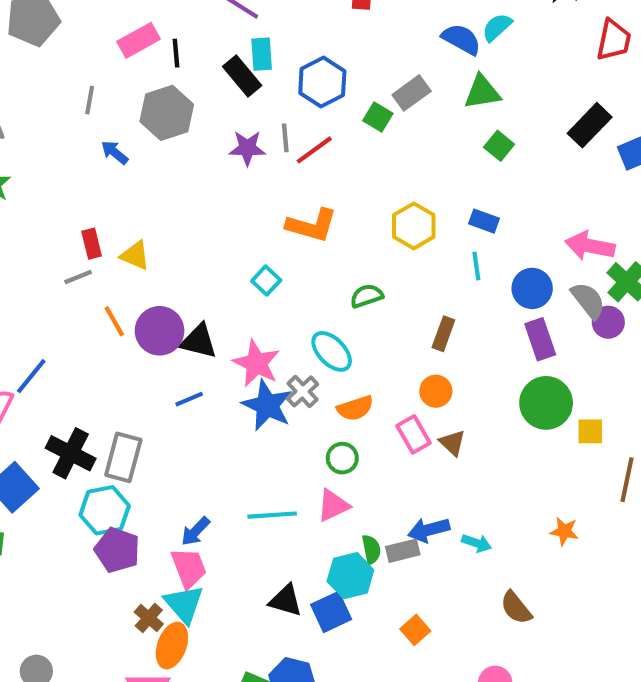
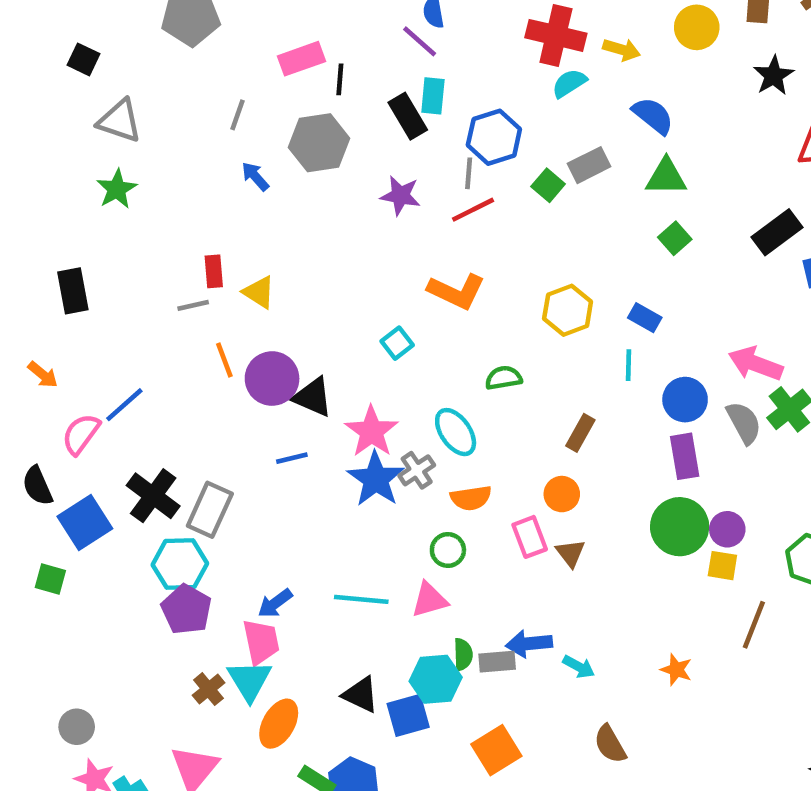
cyan semicircle: (497, 27) -> (569, 83), moved
gray line: (285, 138) -> (469, 173), moved
purple circle: (608, 322) -> (727, 529), moved
orange square: (415, 630) -> (496, 750), size x1.5
orange ellipse: (172, 646) -> (279, 724), moved

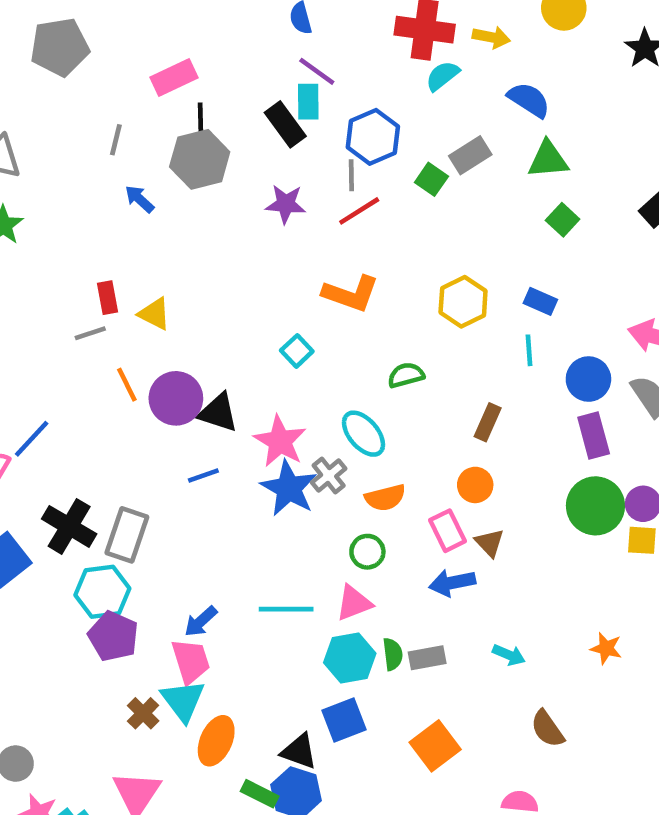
purple line: (420, 41) -> (317, 71), moved
black line: (340, 79) -> (200, 118), moved
blue arrow: (529, 644) -> (452, 583), moved
cyan hexagon: (436, 679) -> (350, 658), moved
black triangle: (361, 695) -> (299, 751), moved

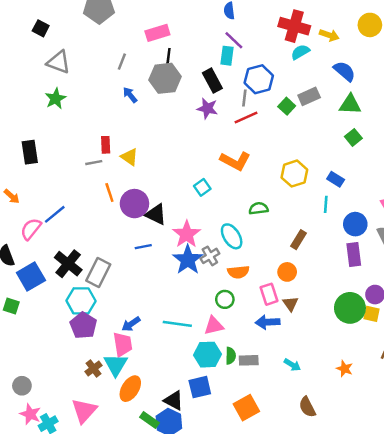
black rectangle: (285, 124) -> (212, 81), moved
green circle: (595, 506) -> (350, 308), moved

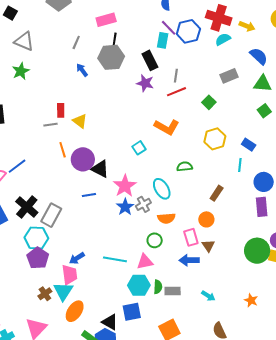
blue hexagon: (259, 79) -> (188, 31), moved
green square: (287, 106) -> (209, 102), moved
blue star: (188, 260) -> (125, 207), size x0.7

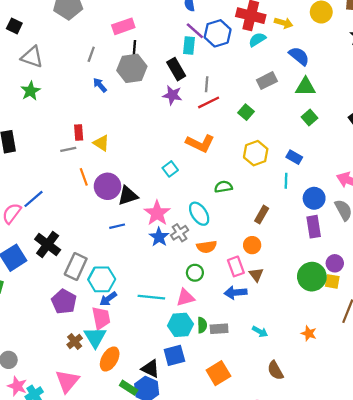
black triangle: (100, 169) -> (128, 196), turned -42
gray rectangle: (51, 215) -> (76, 267), moved
cyan hexagon: (36, 238) -> (102, 279), moved

